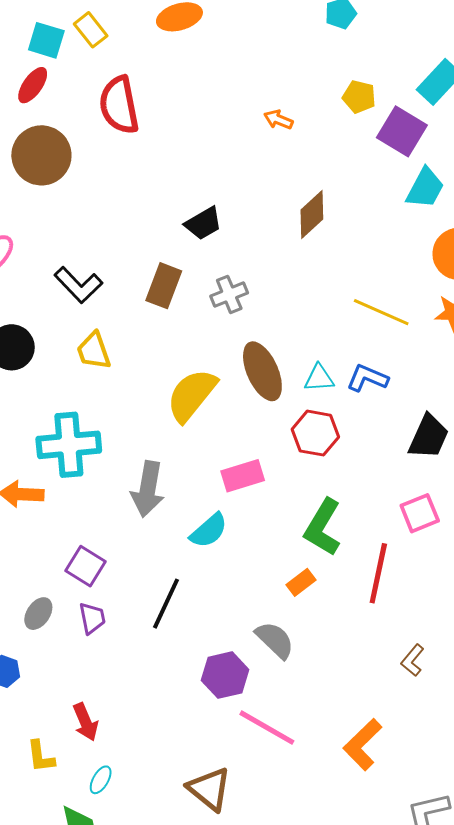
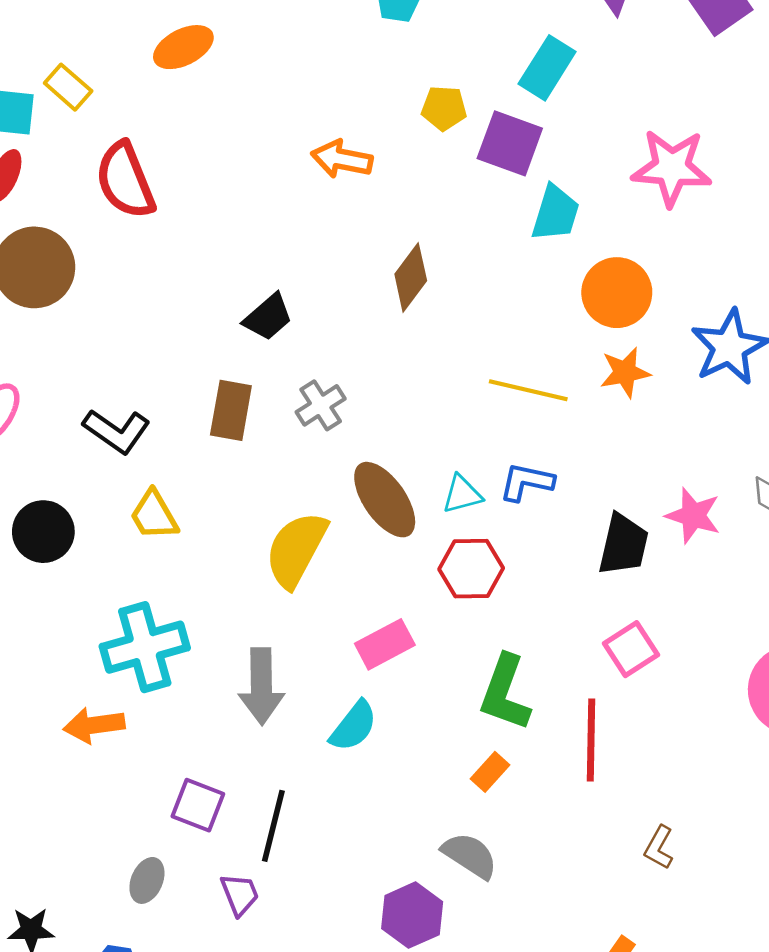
orange arrow: (278, 120) -> (342, 159), size x1.5
black line: (166, 604) -> (273, 826), moved
purple trapezoid: (92, 618) -> (240, 894), moved

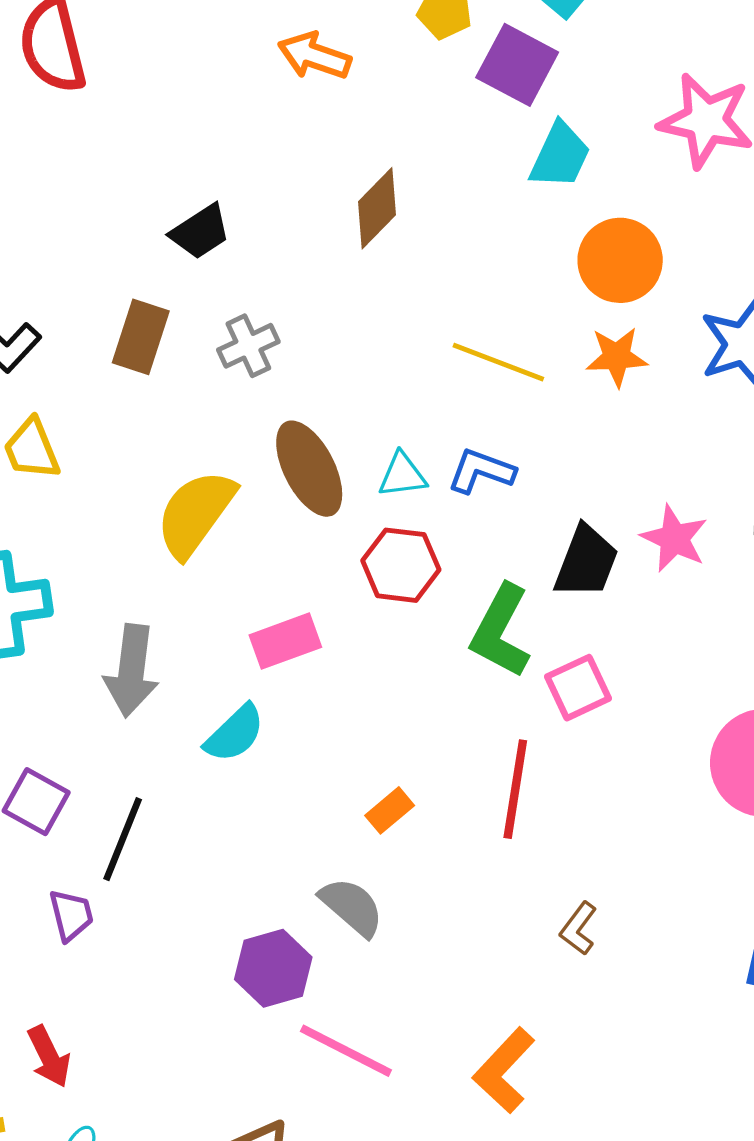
green L-shape: (505, 693) -> (501, 631), moved

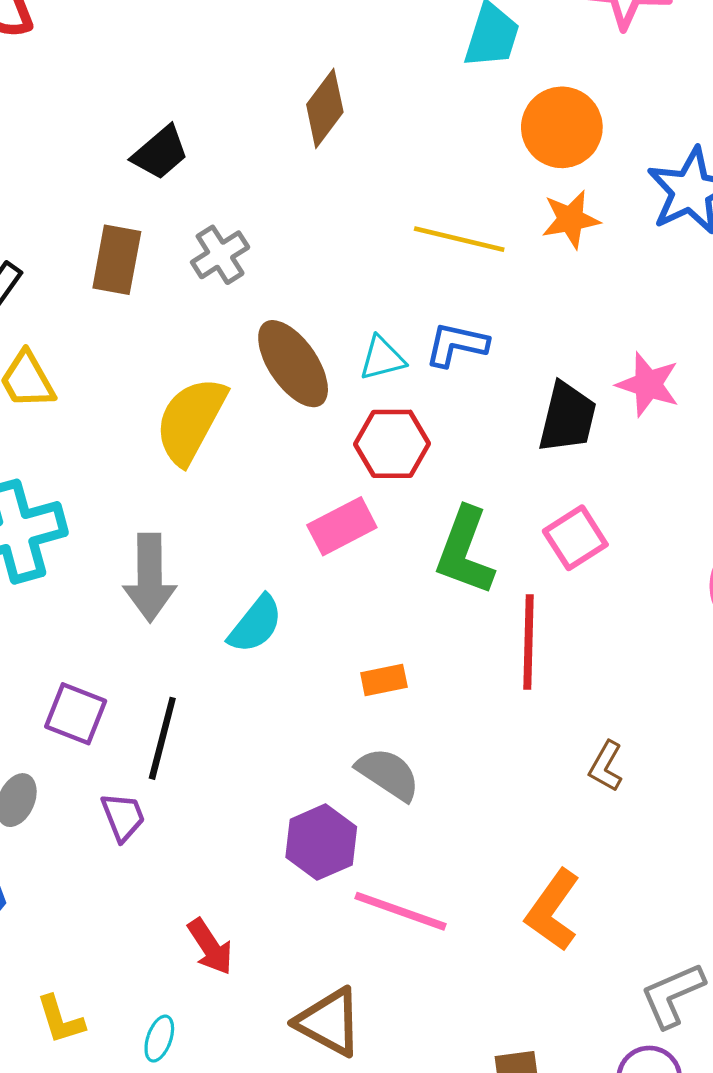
green L-shape: (501, 631) -> (465, 551), moved
pink rectangle: (285, 641) -> (342, 526), moved
orange rectangle: (390, 810) -> (384, 680), moved, turned 36
red arrow: (49, 1056) -> (210, 947), moved

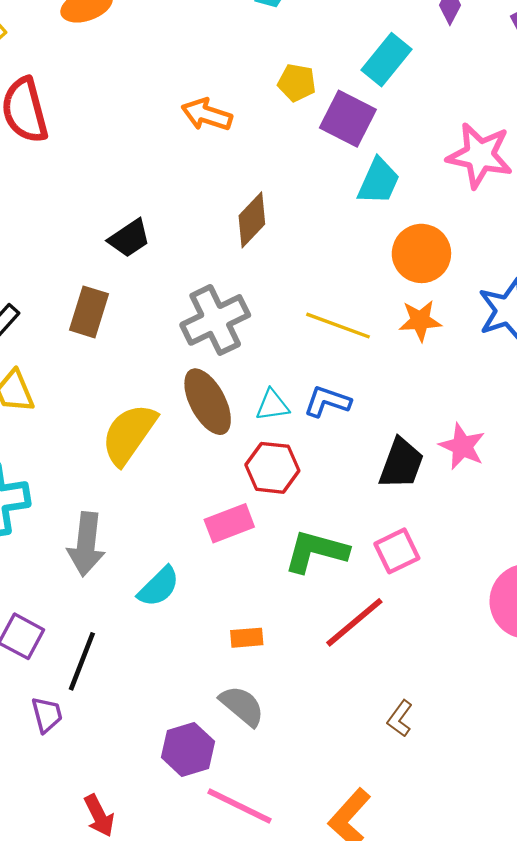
gray cross: (220, 255) -> (215, 320), moved, size x1.6
green L-shape: (465, 551) -> (316, 551), turned 78
red line: (529, 642) -> (354, 622), turned 42

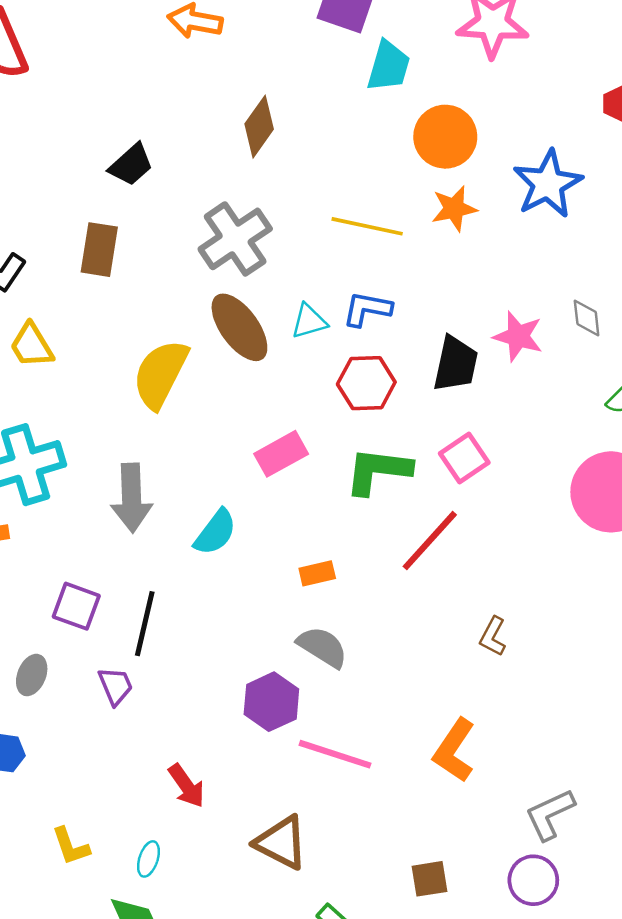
red hexagon: (272, 468) -> (366, 383), moved

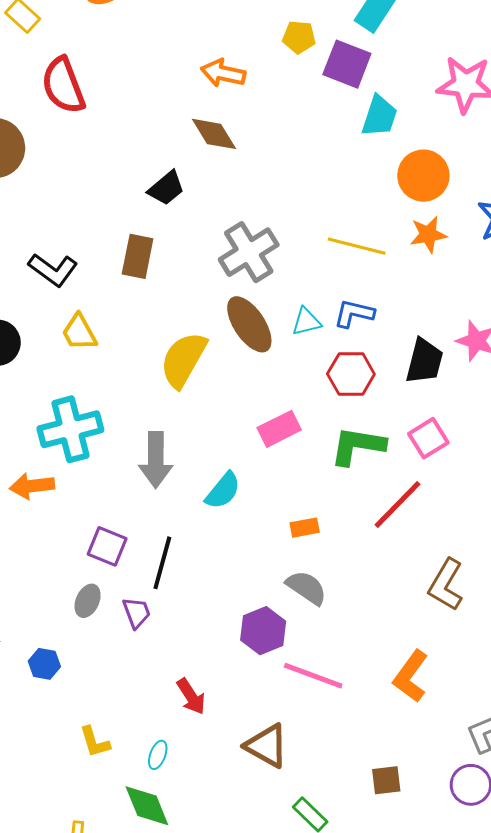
brown diamond: (259, 127) -> (214, 134), moved, turned -69
brown L-shape: (493, 636) -> (446, 585), size x1.6
gray ellipse: (32, 675) -> (88, 601), moved

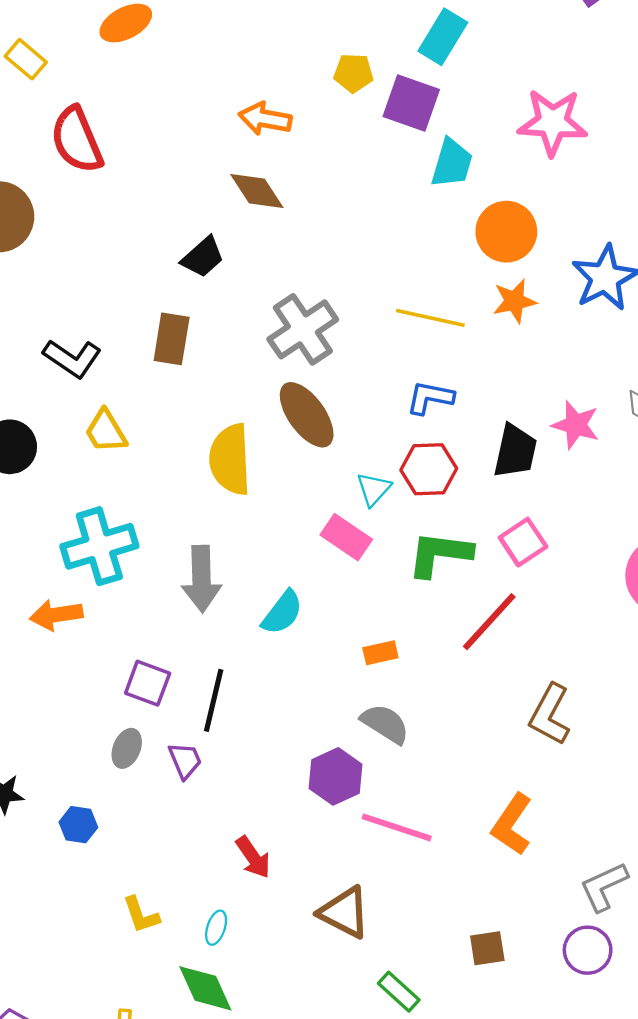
cyan triangle: (306, 322) -> (374, 489), moved, turned -32
yellow semicircle: (183, 360) -> (230, 459), turned -30
pink rectangle: (279, 429) -> (346, 537), turned 63

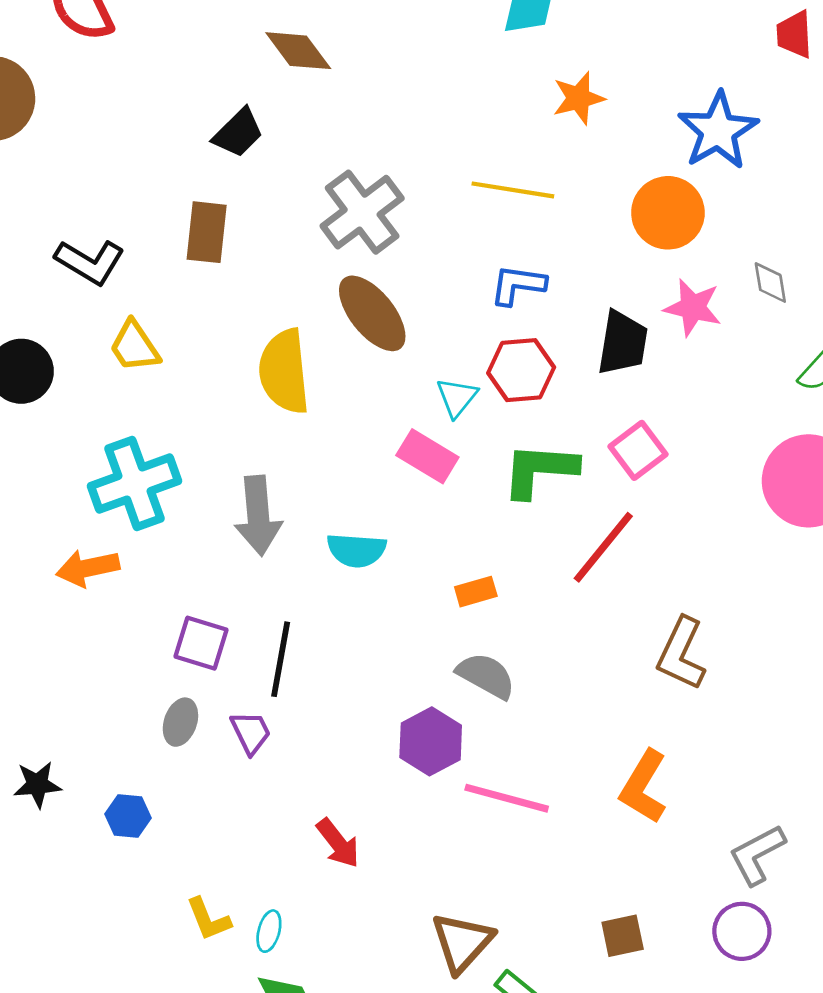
orange circle: (506, 232) -> (668, 213), moved
orange star: (514, 301) -> (579, 98), moved
cyan semicircle: (282, 613) -> (356, 550), turned 60
brown triangle: (344, 912) -> (462, 942), moved, turned 48
cyan ellipse: (216, 928) -> (269, 931), moved

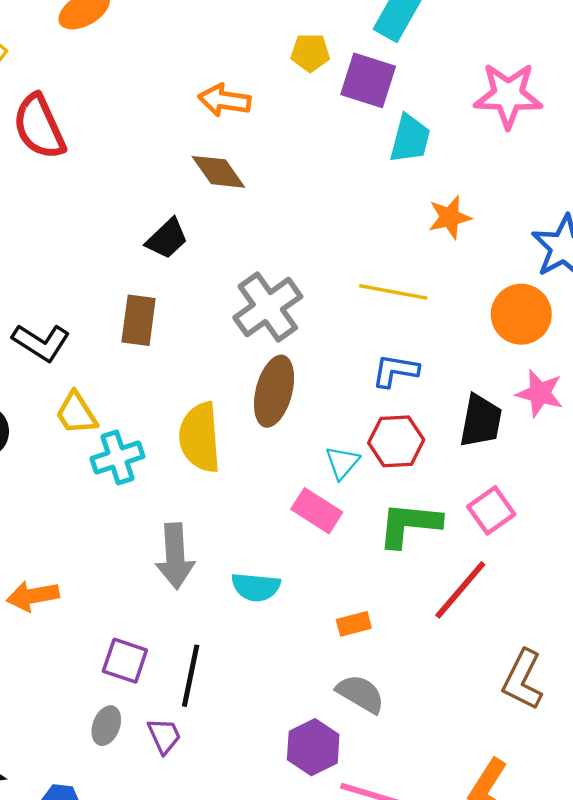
brown ellipse: (372, 313) -> (274, 391), turned 52
cyan cross: (135, 484) -> (117, 457), moved, size x0.7

